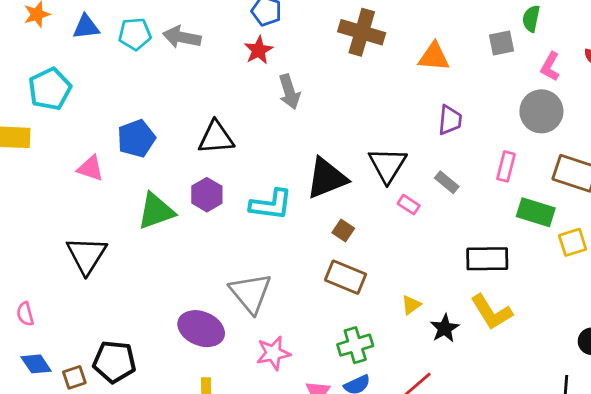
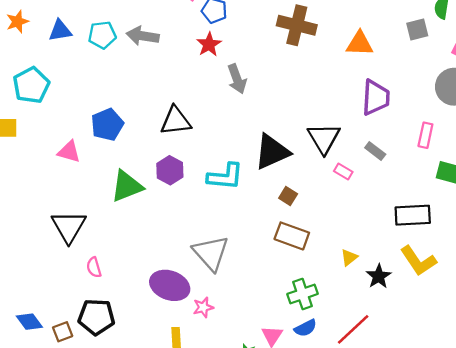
purple trapezoid: (450, 120) -> (376, 97), size x1.4
pink semicircle: (25, 314) -> (94, 267), moved
pink star: (273, 353) -> (203, 307), moved, size x0.7

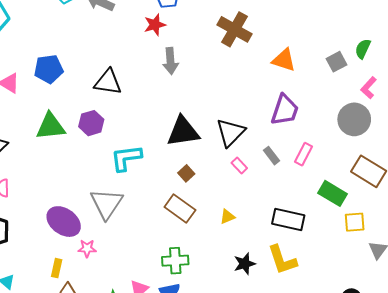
gray square: (417, 29) -> (336, 62), turned -30
pink rectangle: (425, 135) -> (303, 154), moved
cyan L-shape: (225, 176) -> (126, 158), moved, turned 152
yellow triangle: (349, 257) -> (227, 217), moved

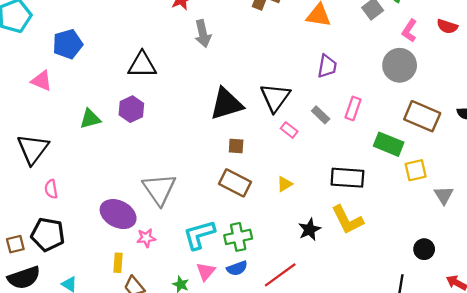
blue pentagon: (49, 69) -> (68, 44), moved
purple trapezoid: (285, 110) -> (327, 66), size x0.7
green triangle: (50, 126) -> (90, 119), size x0.7
cyan L-shape: (126, 158) -> (199, 235), moved
brown square: (186, 173) -> (236, 146), turned -35

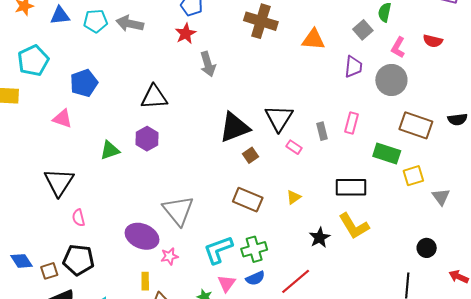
purple trapezoid: (327, 66) -> (353, 67), moved
gray rectangle: (321, 115) -> (322, 131), turned 36
brown square: (236, 146) -> (250, 155), moved, turned -35

